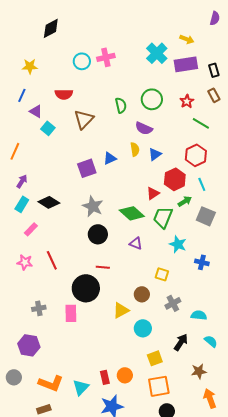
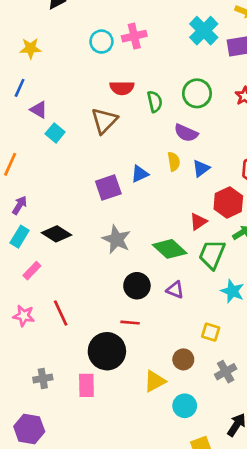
red semicircle: (64, 94) -> (122, 88), moved
black circle: (98, 234) -> (137, 286), moved

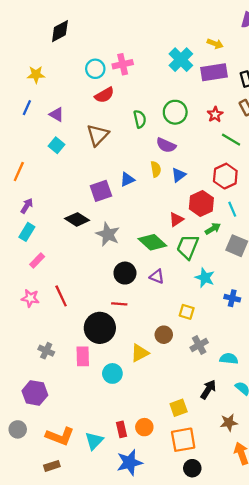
red semicircle: (122, 88) -> (104, 95), moved, turned -30
purple triangle: (39, 110) -> (56, 114), moved
black diamond: (56, 234) -> (77, 219), moved
gray cross: (43, 378) -> (46, 351), turned 35
cyan circle: (185, 406) -> (112, 373), moved

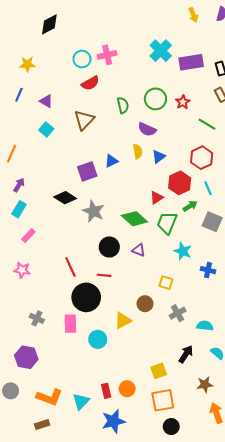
yellow arrow: (215, 44) -> (193, 15), moved, turned 48
red star: (215, 114) -> (183, 102), moved
red line: (61, 296) -> (70, 267), moved

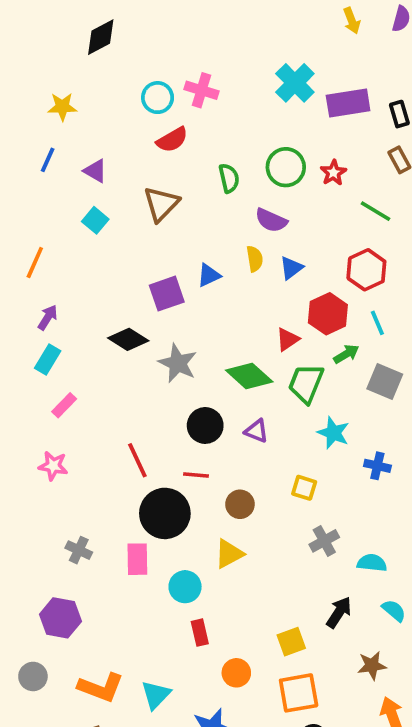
pink cross: (107, 55) -> (202, 90), turned 30
brown circle: (145, 304) -> (240, 504), moved
red rectangle: (106, 391) -> (200, 633), moved

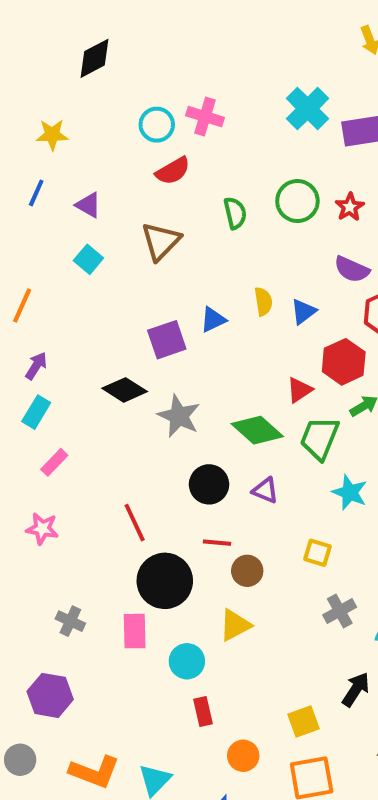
purple semicircle: (271, 220) -> (352, 269), moved
red line: (196, 475) -> (217, 543), moved

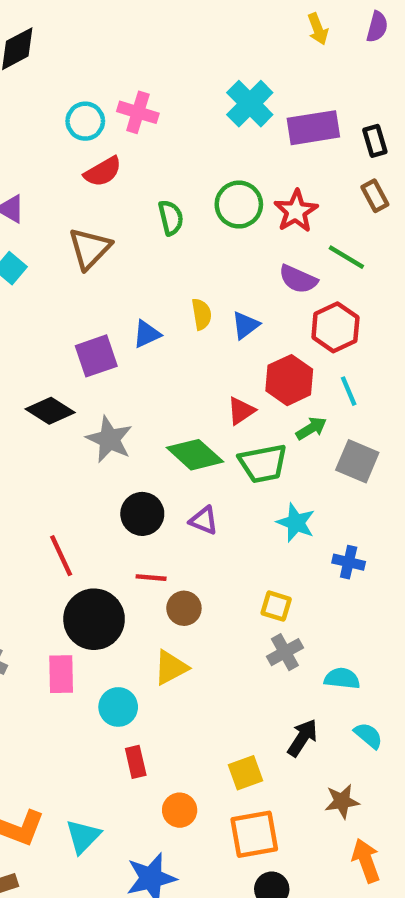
red star: (350, 207) -> (296, 211), size x1.4
green trapezoid: (320, 438) -> (263, 463), turned -123
yellow square: (318, 553) -> (276, 606), moved

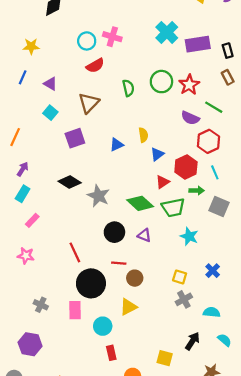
blue triangle: (245, 325) -> (157, 154), moved
purple square: (96, 356) -> (75, 138), moved
green arrow: (311, 428) -> (197, 190), turned 32
blue cross: (349, 562) -> (213, 271), moved, turned 32
yellow square: (245, 773) -> (165, 358), turned 35

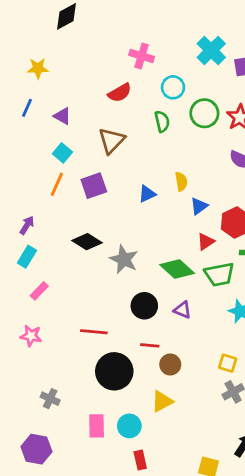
cyan circle: (87, 41) -> (173, 87), moved
orange line: (15, 137) -> (57, 184), moved
red line: (75, 252) -> (94, 332), turned -60
pink rectangle: (75, 310) -> (97, 426), moved

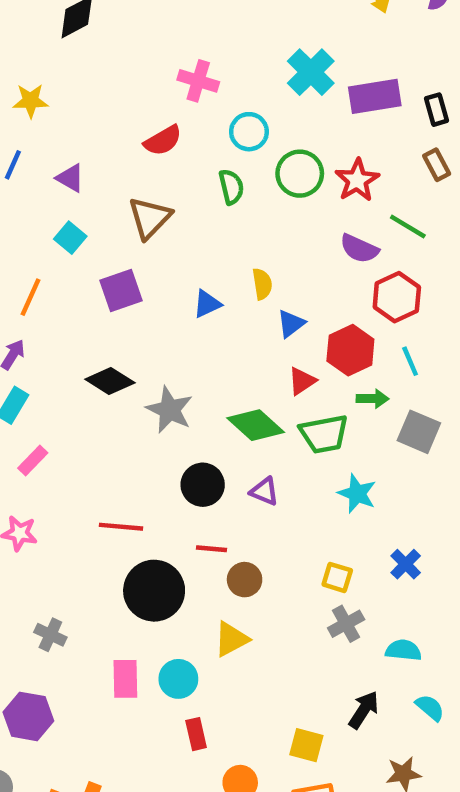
orange line: (57, 184) -> (31, 297), moved

